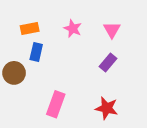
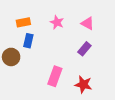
pink triangle: (112, 30) -> (87, 23), turned -32
pink rectangle: (56, 104) -> (55, 76), moved

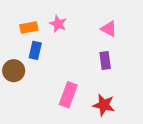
pink star: (57, 22) -> (58, 24), moved
purple rectangle: (84, 49) -> (105, 61), turned -48

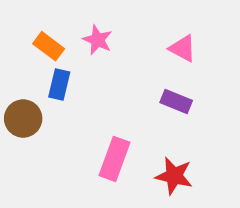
orange rectangle: (29, 28) -> (49, 46), turned 48
purple rectangle: (105, 61) -> (176, 102), turned -60

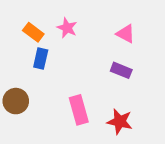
brown circle: (23, 119) -> (16, 101), moved
pink rectangle: (115, 159) -> (79, 110), turned -36

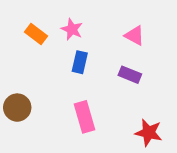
blue rectangle: (41, 59) -> (80, 62), moved
red star: (120, 122) -> (149, 133), moved

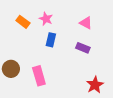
pink rectangle: (84, 117) -> (39, 76), moved
red star: (149, 133) -> (95, 85), turned 30

